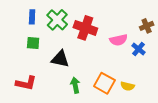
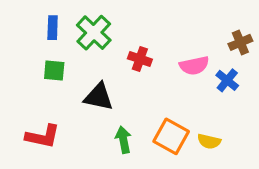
red cross: (85, 28) -> (140, 59), moved, size x0.6

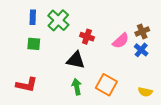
brown cross: (240, 42) -> (142, 32), moved
pink semicircle: (194, 66) -> (121, 41), turned -30
black triangle: (99, 97) -> (76, 60), moved
yellow semicircle: (209, 141) -> (145, 92), moved

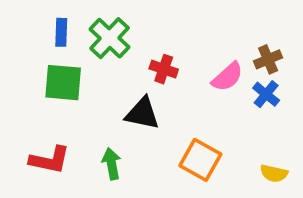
green square: (34, 44) -> (63, 83), size x1.5
green arrow: (77, 87) -> (111, 164), moved

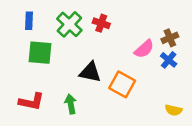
blue rectangle: (61, 32) -> (29, 21), moved
red cross: (164, 69) -> (101, 23), moved
orange square: (200, 160) -> (122, 84), moved

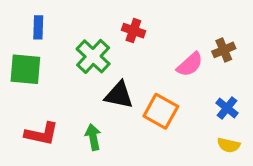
green cross: (69, 24) -> (93, 56), moved
green square: (40, 53) -> (25, 69), moved
blue cross: (169, 60) -> (227, 108), moved

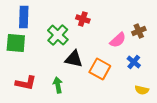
blue rectangle: (38, 27) -> (24, 17), size x1.5
blue cross: (227, 108) -> (134, 62), moved

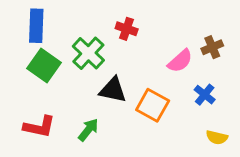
green square: (16, 43) -> (44, 65), moved, turned 30
green arrow: (58, 85) -> (88, 130), turned 49

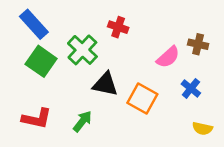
blue rectangle: (36, 26) -> (34, 24), turned -44
brown cross: (212, 47) -> (198, 44), turned 36

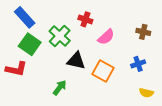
pink semicircle: (168, 57) -> (106, 37), moved
blue cross: (191, 88) -> (138, 64), turned 32
red L-shape: (37, 118) -> (16, 69), moved

